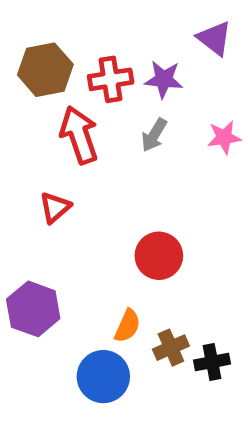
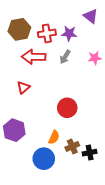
red arrow: (79, 135) -> (34, 57), turned -70

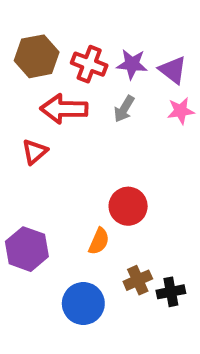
purple triangle: (91, 16) -> (173, 70), moved
red cross: (47, 33) -> (89, 64), turned 30
red triangle: (23, 87) -> (35, 152), moved
orange semicircle: (54, 137) -> (99, 241), moved

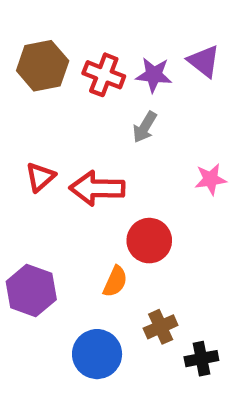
purple triangle: (173, 70) -> (204, 61), moved
red arrow: (64, 109) -> (97, 188), moved
pink star: (181, 111) -> (211, 179), moved
black cross: (171, 292) -> (201, 359), moved

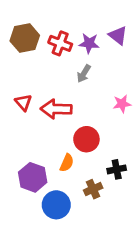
red triangle: (40, 177) -> (23, 102), turned -30
purple hexagon: (31, 291) -> (33, 177), moved
black cross: (201, 359) -> (117, 169), moved

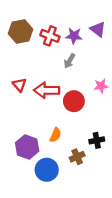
red circle: (86, 139) -> (74, 101), moved

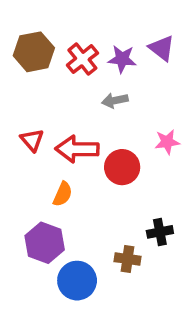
red cross: (50, 36) -> (82, 59), turned 30
gray arrow: (70, 61) -> (115, 100), turned 48
orange semicircle: (55, 135) -> (63, 194), moved
brown cross: (77, 157) -> (128, 259), turned 32

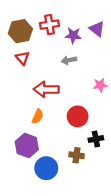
red cross: (82, 59) -> (49, 25), moved, turned 30
red triangle: (32, 140) -> (22, 58), moved
red circle: (122, 167) -> (78, 116), moved

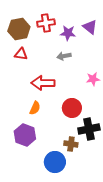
red triangle: (22, 58) -> (21, 54), turned -40
black cross: (96, 139) -> (89, 129), size x1.5
blue circle: (46, 168) -> (55, 162), moved

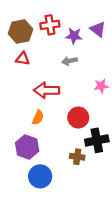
blue circle: (55, 162) -> (40, 176), moved

